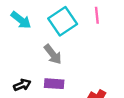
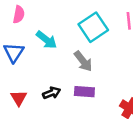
cyan arrow: (21, 20) -> (47, 40), moved

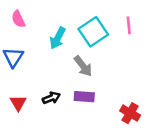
pink semicircle: (19, 15) -> (18, 19), turned 144
cyan arrow: (47, 40) -> (58, 38), moved, turned 80

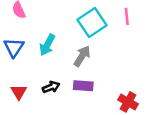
cyan arrow: (58, 38) -> (47, 45), moved
gray arrow: (83, 66) -> (82, 56), turned -110

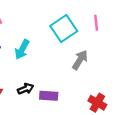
gray arrow: (82, 56) -> (80, 60), moved
purple rectangle: (83, 86) -> (49, 96), moved

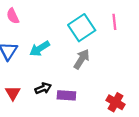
cyan arrow: (22, 49) -> (40, 49), turned 30
gray arrow: (80, 60) -> (82, 59), moved

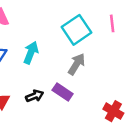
cyan arrow: (40, 49) -> (31, 53), turned 144
purple rectangle: (66, 95) -> (63, 92), moved, turned 30

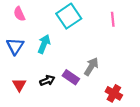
cyan square: (77, 30) -> (69, 16), moved
gray arrow: (77, 64) -> (91, 67), moved

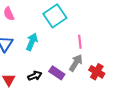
pink line: (113, 19) -> (80, 42), moved
red cross: (114, 93) -> (97, 72), moved

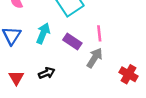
red cross: (97, 72) -> (128, 74), moved
purple rectangle: (57, 73) -> (72, 41), moved

